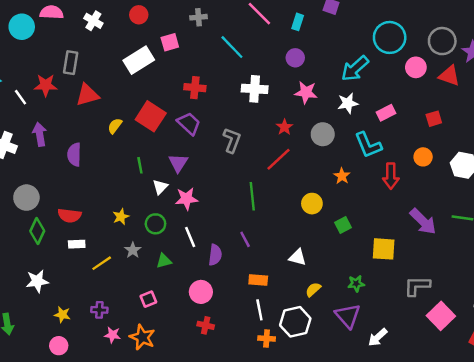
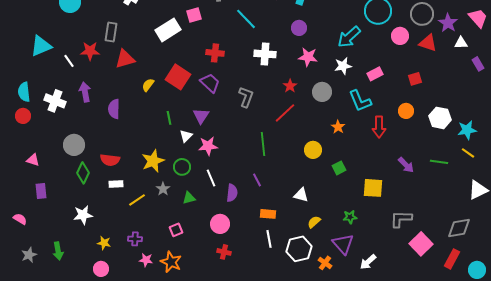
yellow star: (121, 217) -> (153, 161), size x1.6
purple arrow: (423, 221) -> (406, 165), size x0.7
orange cross: (267, 338) -> (325, 263), moved, turned 32

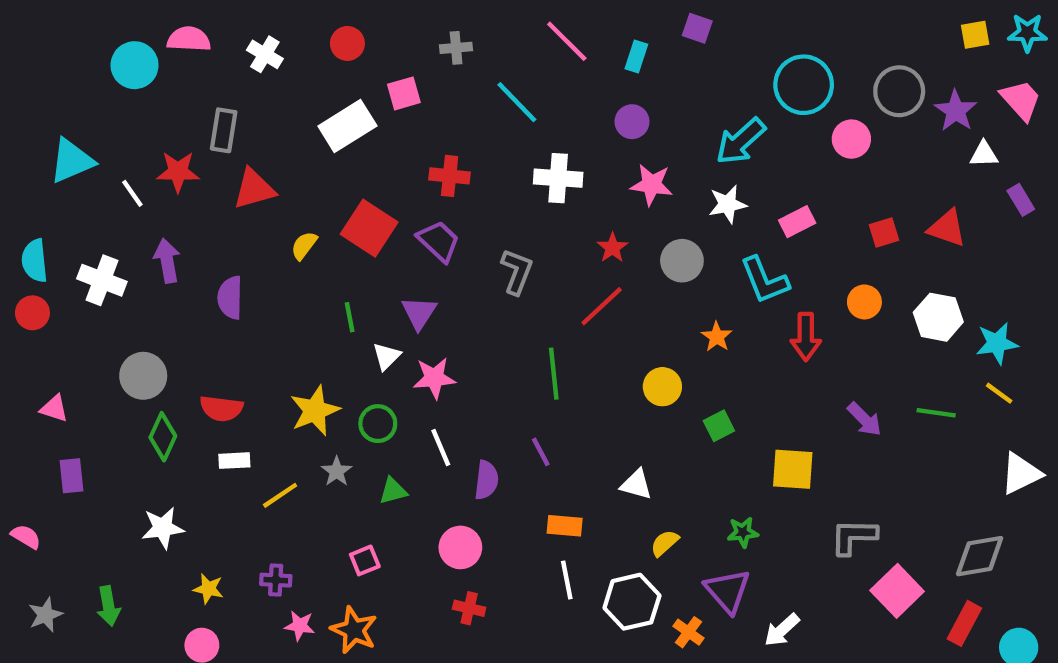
red triangle: (428, 43) -> (947, 228), moved

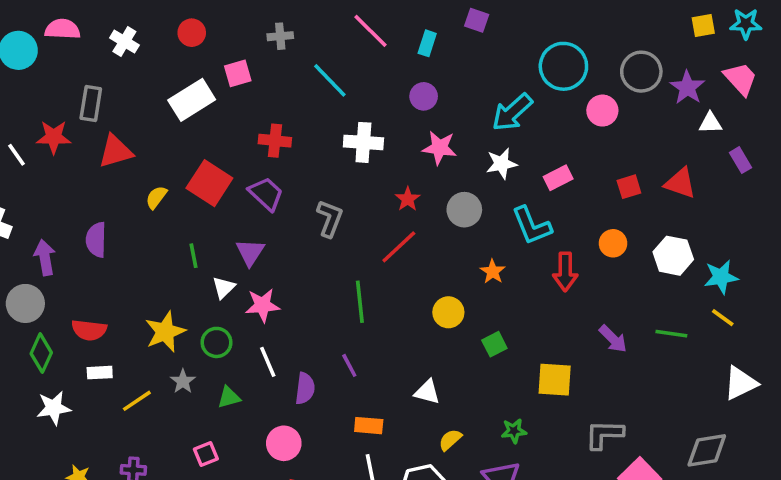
purple arrow: (167, 261) -> (45, 257), moved
white star: (163, 528) -> (54, 408), moved

